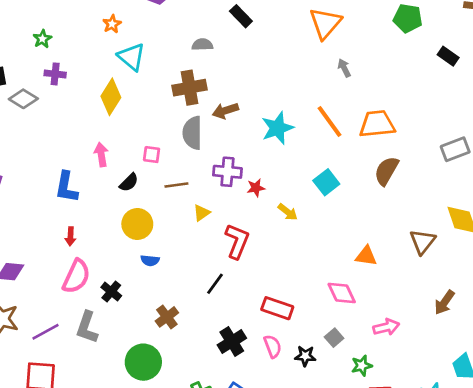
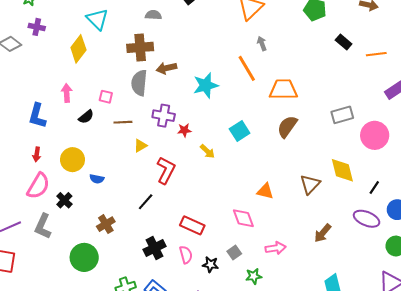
orange line: (329, 121) -> (247, 68), moved
yellow circle: (137, 224) -> (72, 160), moved

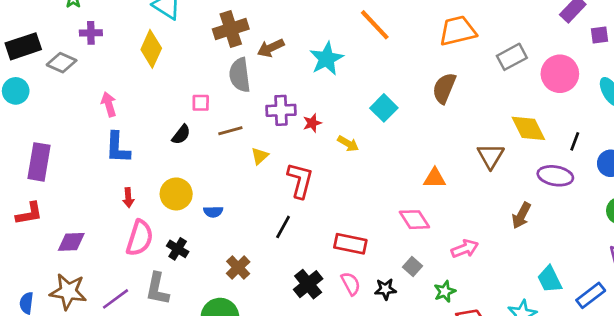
orange trapezoid: (283, 89) -> (458, 31), moved
pink arrow: (67, 93) -> (109, 104), moved
purple ellipse: (367, 219) -> (555, 176), moved

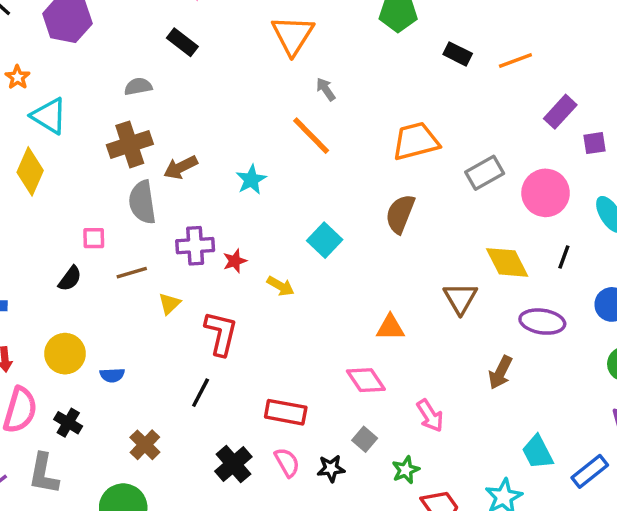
cyan star: (326, 59) -> (251, 180), size x0.7
black line: (575, 141) -> (564, 257), moved
pink arrow: (465, 249) -> (430, 416), turned 80

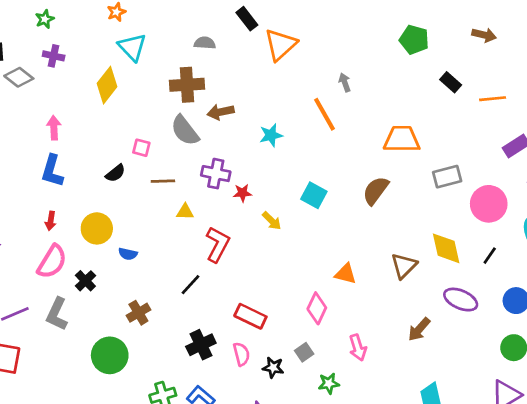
orange triangle: (293, 35) -> (280, 45), moved
gray semicircle: (142, 202) -> (185, 130), turned -44
cyan square: (325, 240) -> (314, 195), turned -30
yellow triangle: (169, 304) -> (185, 212), turned 30
pink diamond: (366, 380) -> (317, 308), turned 44

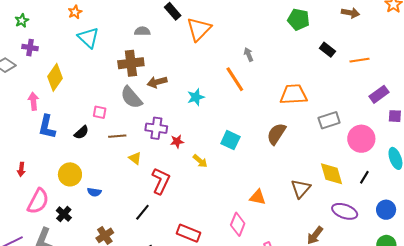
yellow diamond: (107, 85) -> (55, 77), moved
blue L-shape: (52, 171) -> (47, 127), moved
yellow triangle: (185, 212) -> (135, 158), turned 40
red arrow: (51, 221) -> (21, 169), moved

